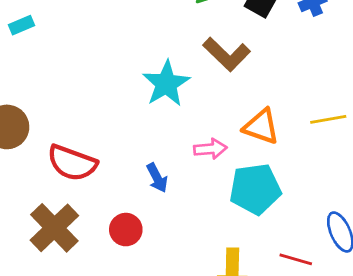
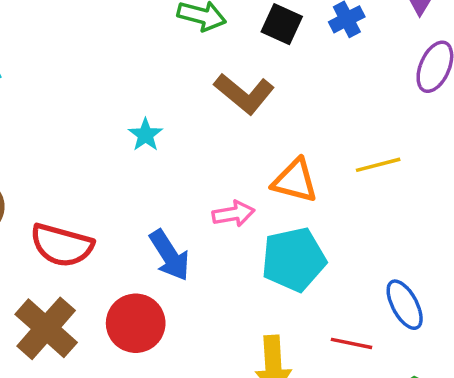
cyan star: (166, 84) -> (145, 135), moved, size x0.6
blue arrow: (157, 178) -> (170, 255), size x1.4
red circle: (126, 230) -> (136, 323), size x1.4

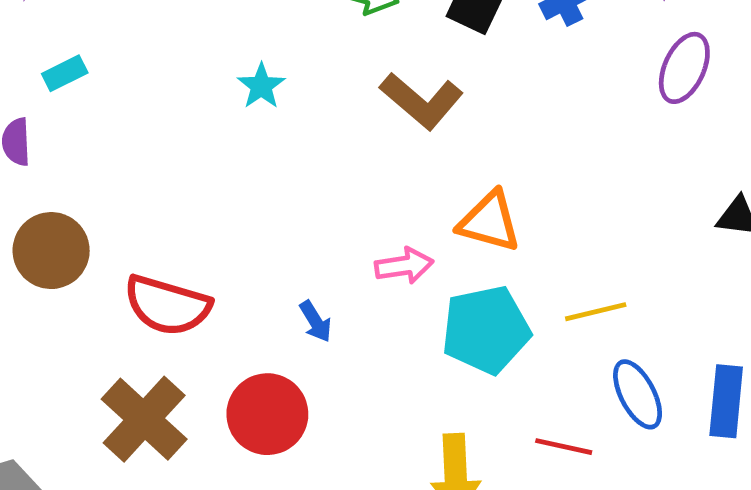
cyan star: (145, 135) -> (261, 86), moved
yellow line: (378, 165) -> (596, 312), moved
blue arrow: (170, 255) -> (315, 321), size x0.6

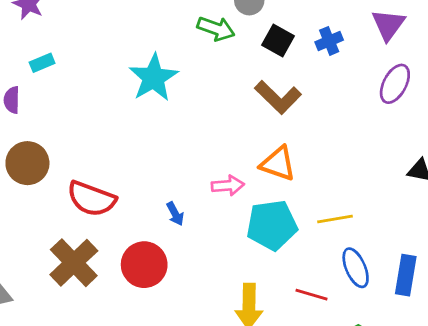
cyan star: (261, 86) -> (153, 78), size x1.8
brown L-shape: (422, 101) -> (278, 97), moved

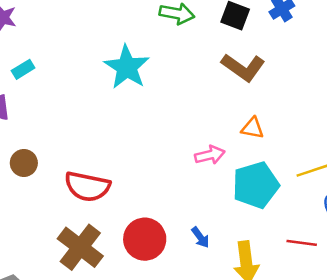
brown circle: (27, 163) -> (24, 163), size x0.7
orange triangle: (278, 164) -> (253, 128), size x0.7
blue arrow: (175, 214) -> (200, 237), moved

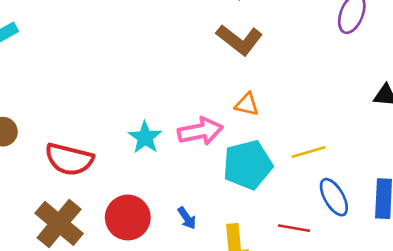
cyan star: (127, 67) -> (145, 137), moved, size x0.7
pink arrow: (210, 155) -> (200, 131), size x1.4

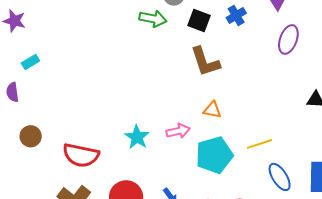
brown L-shape: (239, 40) -> (205, 62), turned 36
pink arrow: (200, 131) -> (178, 131), size x0.7

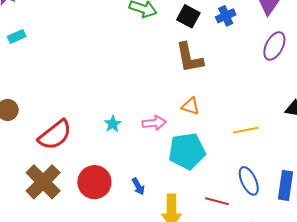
cyan star: (137, 137) -> (113, 124), size x0.7
yellow line: (259, 144) -> (246, 130), moved
red semicircle: (81, 155) -> (55, 135), turned -57

